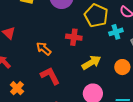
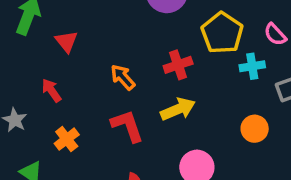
red cross: (74, 37) -> (178, 65), turned -35
yellow arrow: (91, 62) -> (178, 109), moved

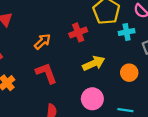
orange arrow: (123, 77) -> (42, 42), turned 90
yellow arrow: (178, 109) -> (94, 63), moved

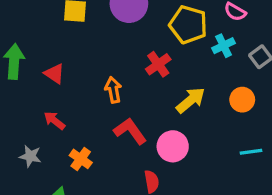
orange arrow: (42, 42) -> (113, 90), turned -42
pink circle: (92, 99) -> (173, 146), moved

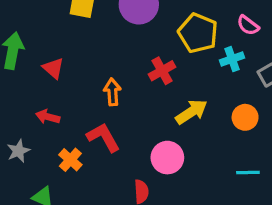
red arrow: (54, 121) -> (48, 117), turned -30
red L-shape: (130, 131) -> (103, 137), moved
gray star: (30, 156) -> (18, 151), turned 30

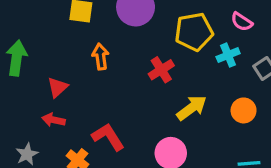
yellow pentagon: (198, 33) -> (194, 32), turned -30
red triangle: (53, 68) -> (57, 87), moved, turned 40
orange arrow: (112, 92) -> (100, 57), moved

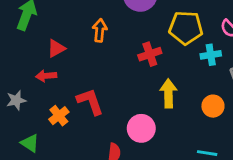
yellow arrow: (192, 108) -> (168, 93), turned -68
red arrow: (53, 120) -> (46, 76), turned -30

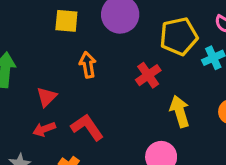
red L-shape: (90, 102) -> (87, 127), moved

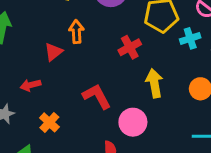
red triangle: (47, 97) -> (53, 52), moved
red L-shape: (87, 127) -> (97, 96), moved

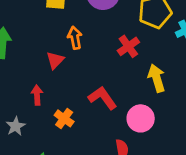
red arrow: (31, 85) -> (37, 95), turned 108
orange cross: (49, 122) -> (64, 118), moved

